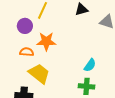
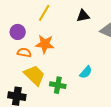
purple circle: (25, 26) -> (18, 32), moved
green cross: (86, 86) -> (58, 85), moved

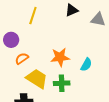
orange star: (45, 44) -> (60, 57), moved
orange semicircle: (24, 53) -> (22, 59), turned -32

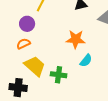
purple circle: (11, 40) -> (27, 24), moved
orange star: (60, 57) -> (76, 39), moved

